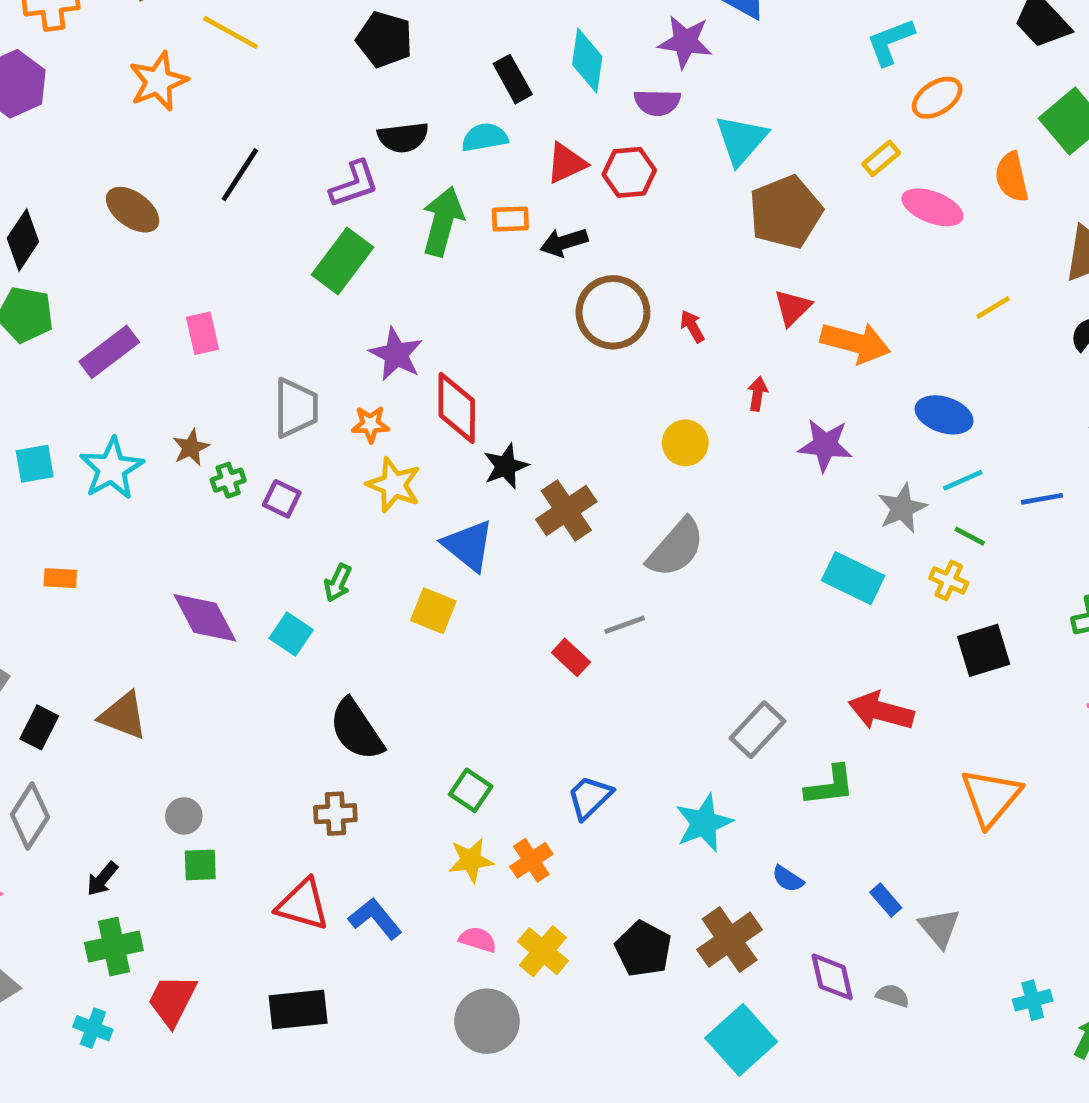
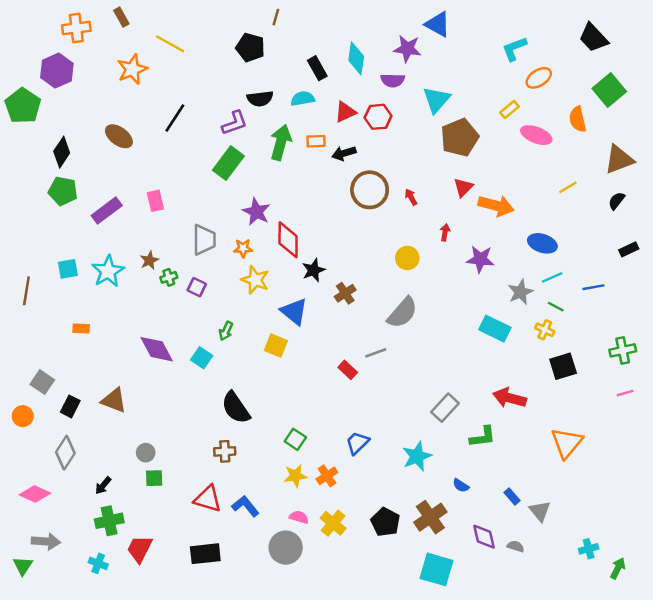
brown cross: (566, 510) -> (345, 293), size x0.7
gray circle: (487, 1021) -> (286, 548), moved
cyan square: (741, 1040) -> (436, 569), turned -32

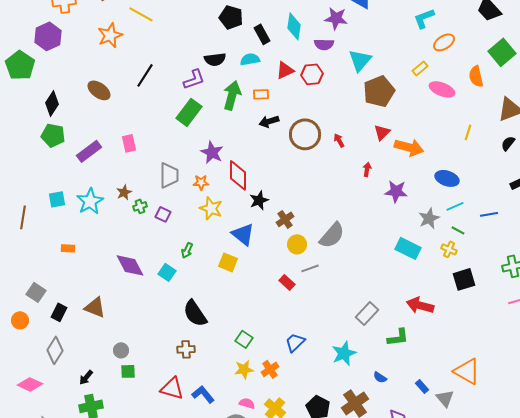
black pentagon: (250, 47) -> (231, 17), moved
black arrow: (344, 153) -> (269, 121), moved
yellow line: (568, 187) -> (468, 132), turned -42
yellow circle: (407, 258) -> (297, 244), moved
orange triangle: (567, 443) -> (467, 371), moved, turned -40

